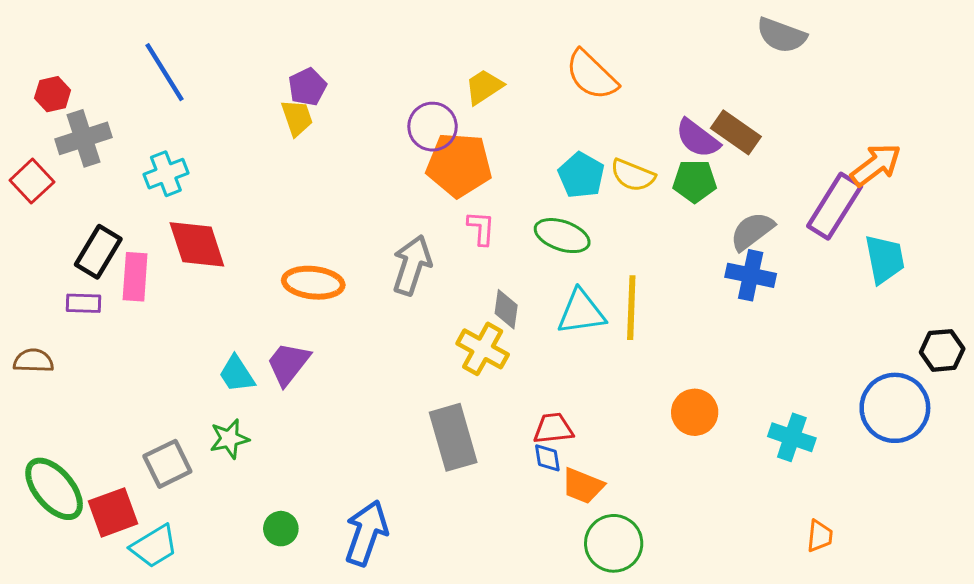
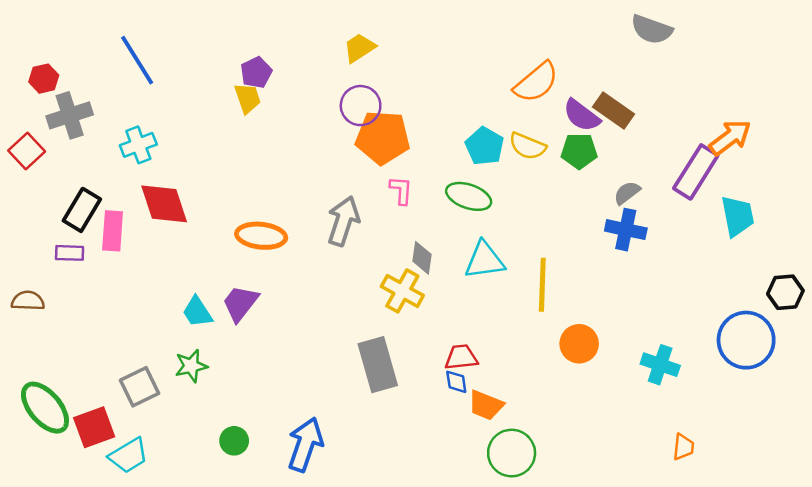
orange semicircle: (592, 75) -> (536, 82), moved, turned -84
yellow trapezoid: (484, 87) -> (359, 48), moved
gray semicircle: (752, 231) -> (627, 193), size x0.7
yellow line: (631, 308) -> (542, 285), moved

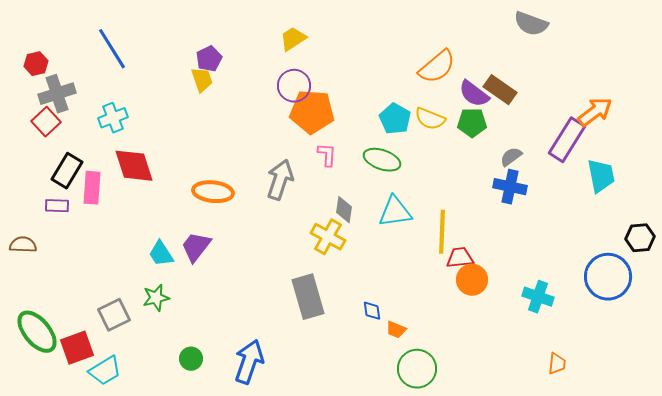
red square: (27, 151) -> (46, 122), moved
red trapezoid: (461, 357) -> (460, 258), moved
orange trapezoid: (486, 405) -> (396, 330), size x0.7

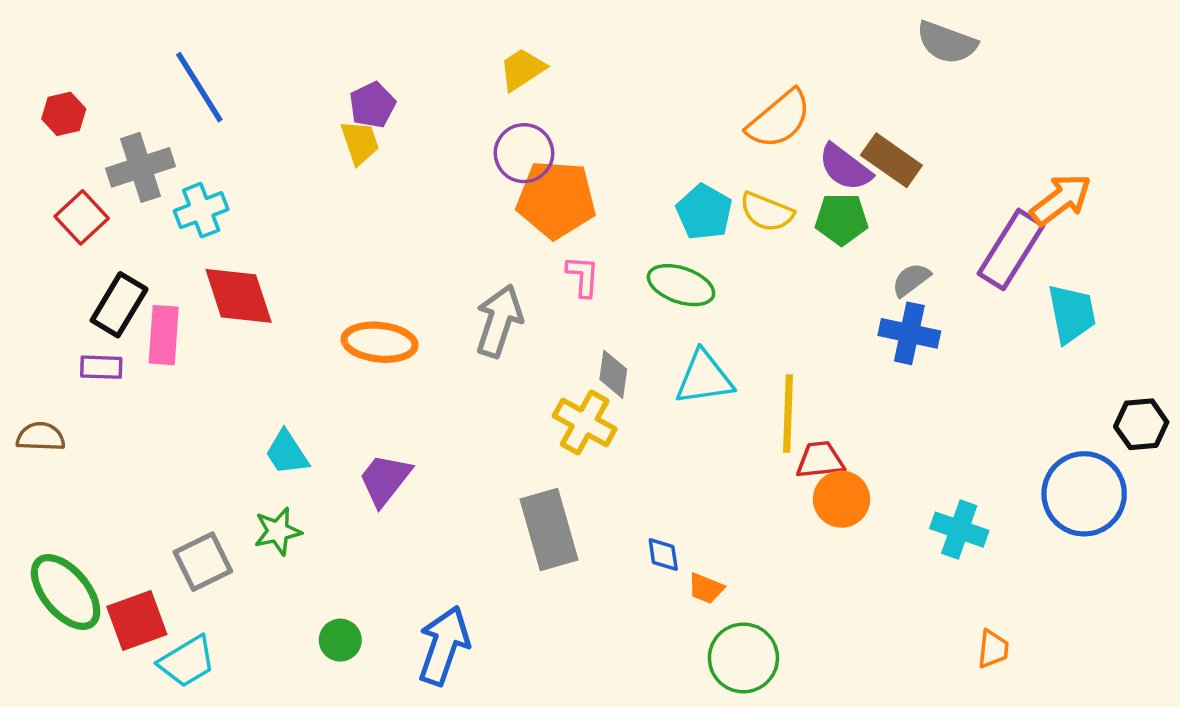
gray cross: (57, 94) -> (140, 167), moved
purple trapezoid: (196, 247) -> (385, 480), moved

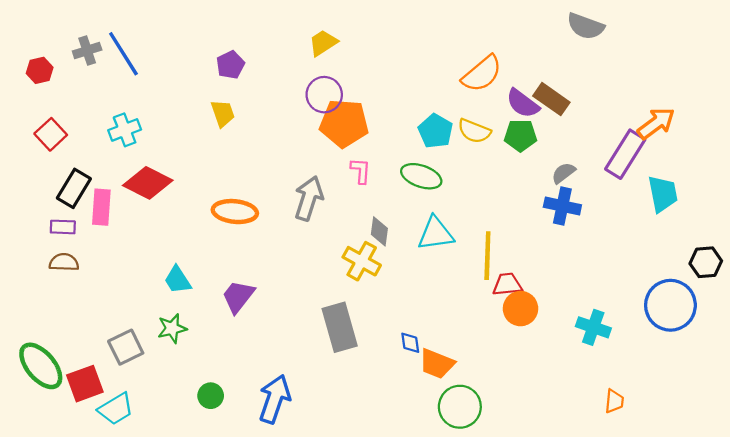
yellow trapezoid: (360, 142) -> (223, 113), moved
gray cross: (140, 167) -> (87, 51), moved, size x0.7
red diamond: (239, 296) -> (148, 183), turned -45
brown semicircle: (41, 437) -> (64, 262), moved
orange trapezoid: (706, 588) -> (437, 364), size x1.6

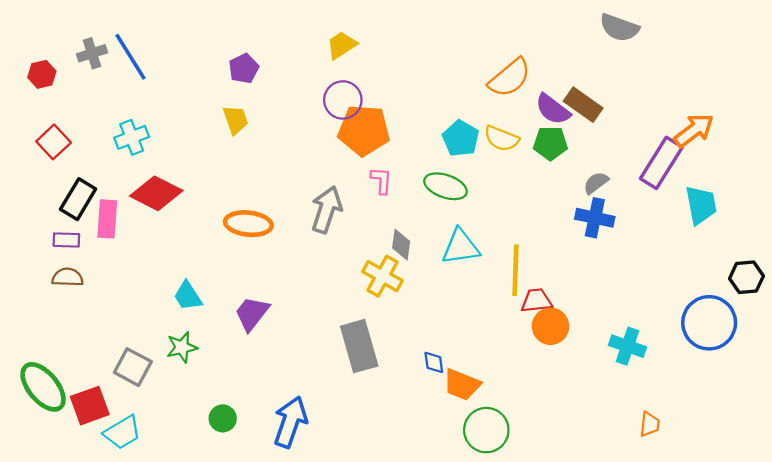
gray square: (126, 347) -> (133, 367), turned -36

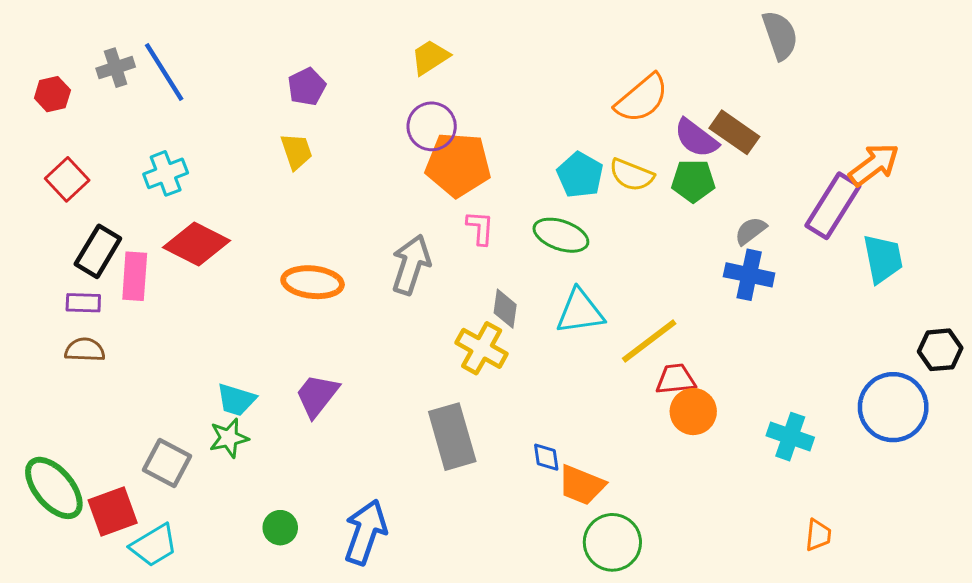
gray semicircle: (619, 28) -> (780, 35), turned -129
yellow line: (515, 270) -> (649, 341), turned 51
cyan trapezoid: (188, 296) -> (236, 400), moved, turned -40

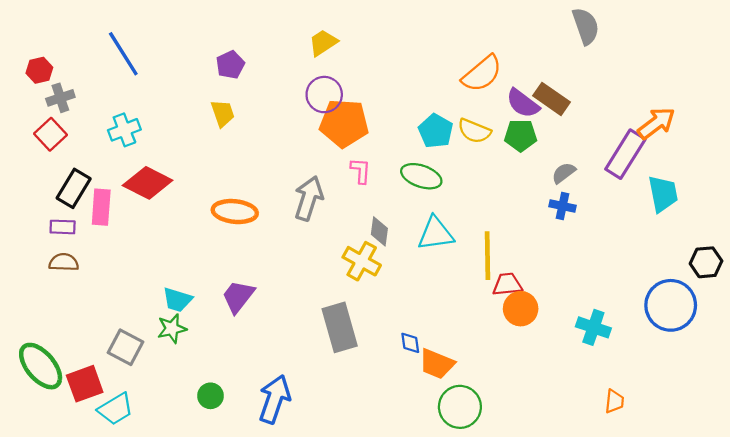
gray cross: (116, 68) -> (60, 98), moved
blue cross: (749, 275) -> (563, 206), size x0.7
yellow line: (649, 341) -> (487, 256), turned -54

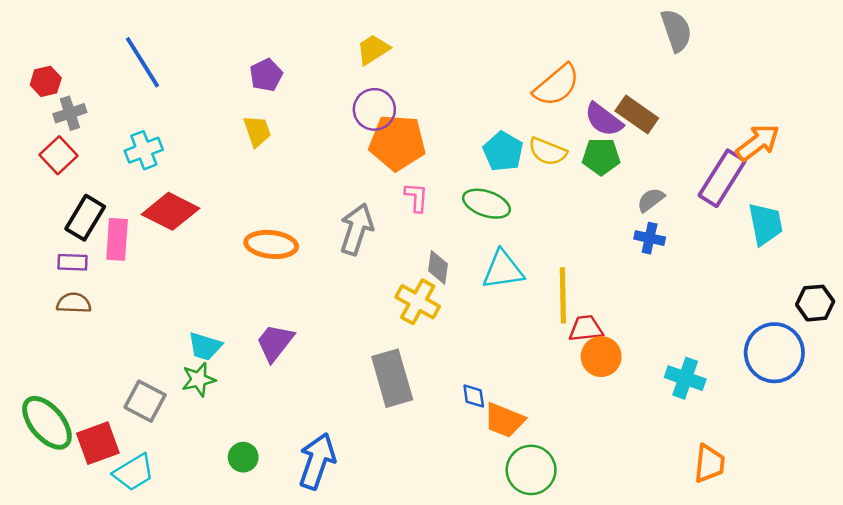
orange trapezoid: (614, 401) -> (709, 464), size x1.4

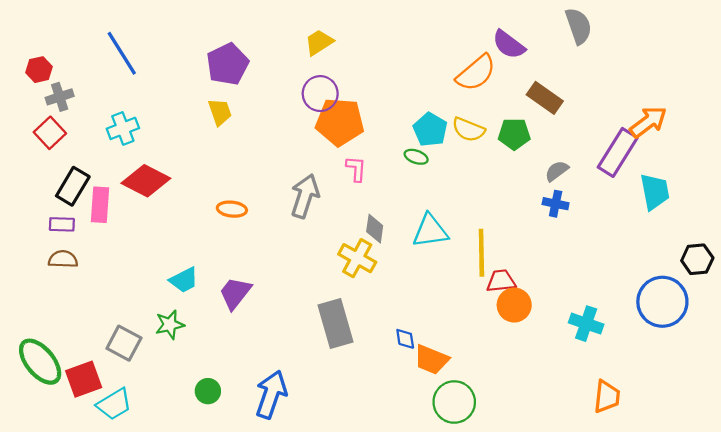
purple pentagon: (266, 75) -> (228, 64), size x1.5
purple semicircle: (604, 120) -> (509, 45), moved
green ellipse: (486, 204) -> (416, 157), moved, size x0.6
orange ellipse: (271, 244) -> (232, 209), size x0.7
cyan trapezoid: (205, 346) -> (184, 280), moved, turned -44

